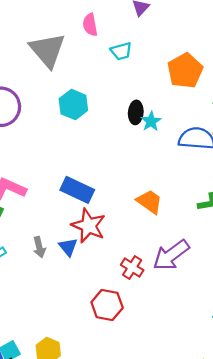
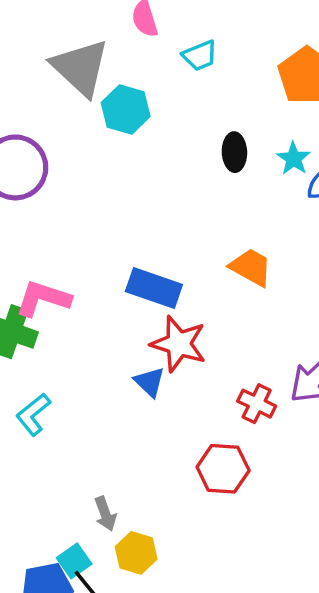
cyan hexagon: (73, 105) -> (126, 110), moved
cyan star: (151, 121) -> (294, 159), moved
orange trapezoid: (149, 202) -> (251, 267), moved
gray arrow: (39, 247) -> (105, 514), moved

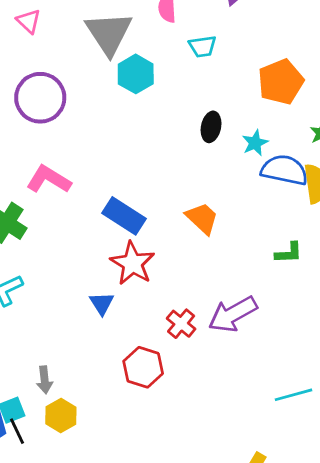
pink L-shape: (43, 298) -> (49, 179), moved
blue triangle: (149, 382) -> (102, 303), moved

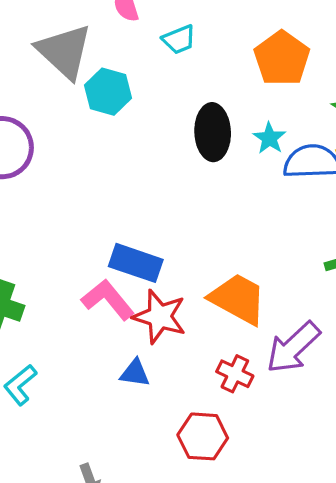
black ellipse: (211, 127) -> (213, 132), size x1.5
pink L-shape: (49, 179) -> (108, 300), moved, turned 33
orange trapezoid: (202, 218) -> (238, 299), moved, size x1.4
blue triangle: (102, 303) -> (135, 373), turned -36

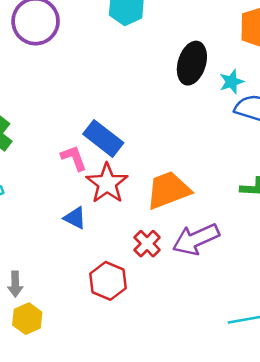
orange trapezoid: (238, 299) -> (168, 190), turned -69
pink L-shape: (108, 300) -> (74, 158), size x0.7

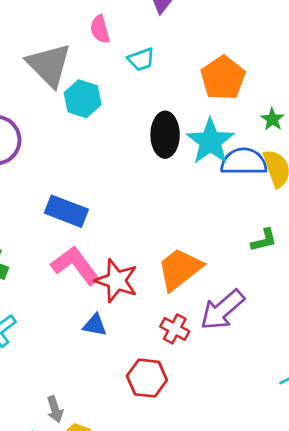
cyan star: (231, 82) -> (210, 141), size x1.8
blue rectangle: (103, 138) -> (66, 211), moved
pink L-shape: (74, 158) -> (76, 265), size x1.6

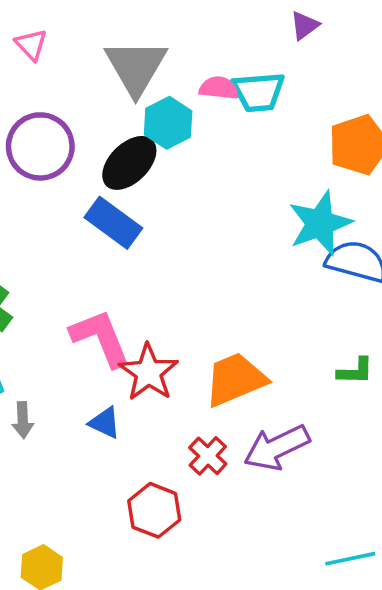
pink semicircle: (100, 29) -> (219, 88), moved, turned 96
cyan trapezoid: (141, 59) -> (258, 92), size x1.4
black ellipse: (165, 135) -> (129, 163), moved, turned 30
blue rectangle: (66, 211) -> (113, 223), moved
gray arrow: (55, 409) -> (23, 420), moved

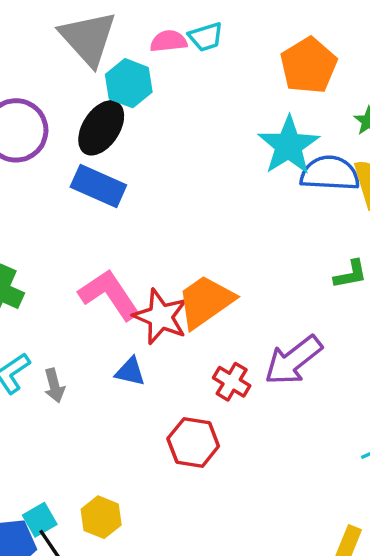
cyan trapezoid: (258, 92) -> (206, 37), size x0.7
orange trapezoid: (235, 379) -> (206, 302), moved

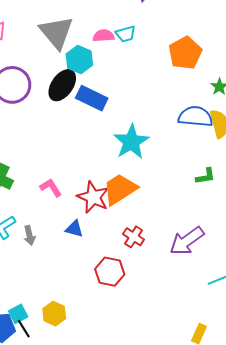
cyan star: (289, 145) -> (131, 142), moved
blue rectangle: (98, 186) -> (92, 98), moved
pink L-shape: (109, 295) -> (51, 188), moved, size x0.6
purple arrow: (293, 360) -> (187, 241), moved

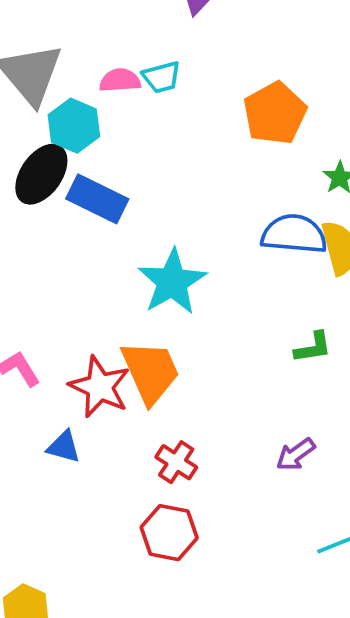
orange trapezoid: (120, 189) -> (150, 372), turned 99
purple arrow: (187, 241) -> (296, 454), moved, size x0.6
red hexagon: (110, 272) -> (169, 533), moved

